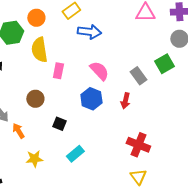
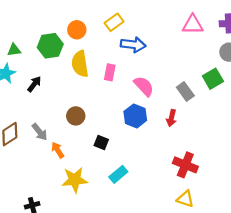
pink rectangle: (58, 71) -> (110, 72), moved
yellow star: (34, 159) -> (75, 180), size x1.4
yellow triangle: (138, 177) -> (185, 199), turned -36

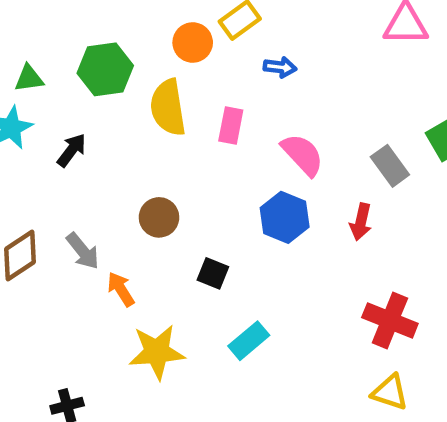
orange circle: (77, 30) -> (193, 43), moved
blue arrow: (133, 45) -> (280, 67), size x0.6

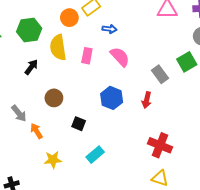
black arrow: (72, 150) -> (31, 67), moved
pink semicircle: (303, 155) -> (120, 57), moved
yellow star: (157, 352) -> (53, 160), size x0.7

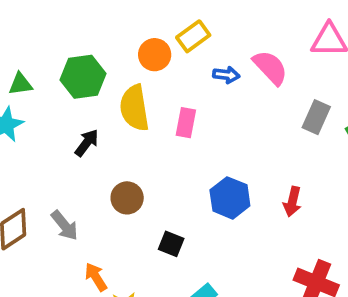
pink semicircle: (120, 57) -> (270, 68), moved
gray rectangle: (160, 74) -> (316, 117), moved, turned 60
orange arrow: (36, 131) -> (96, 277), moved

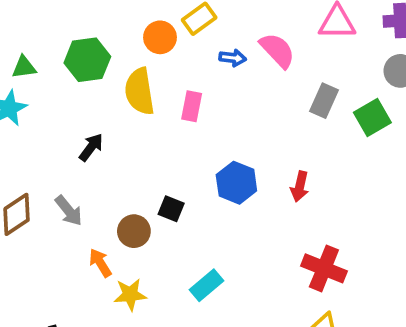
black arrow: (87, 143) -> (91, 147), moved
brown circle: (127, 198) -> (134, 231), moved
black square: (171, 244) -> (171, 209), moved

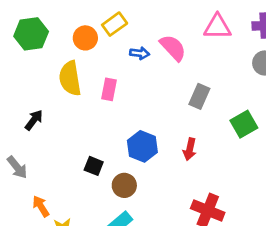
green hexagon: (87, 60) -> (31, 34), moved
gray rectangle: (324, 101) -> (199, 96), moved
green square: (372, 117) -> (244, 124), moved
brown circle: (134, 231) -> (124, 185), moved

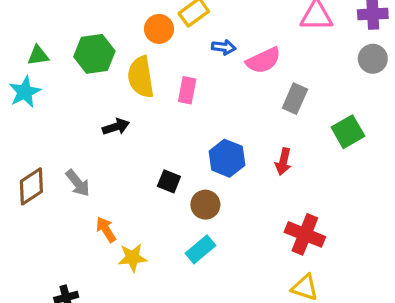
green hexagon: (31, 34) -> (94, 54), moved
pink semicircle: (173, 48) -> (263, 60), moved, turned 108
black arrow: (34, 120) -> (116, 127), moved, turned 35

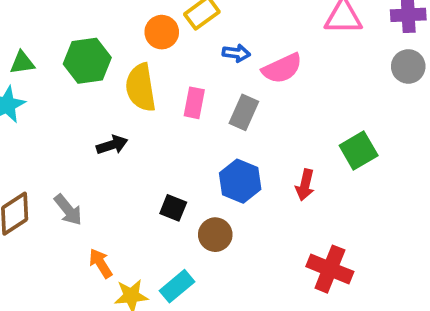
gray rectangle: (295, 99) -> (244, 112), moved
green square: (348, 132) -> (359, 151), moved
cyan rectangle: (200, 249) -> (177, 286), moved

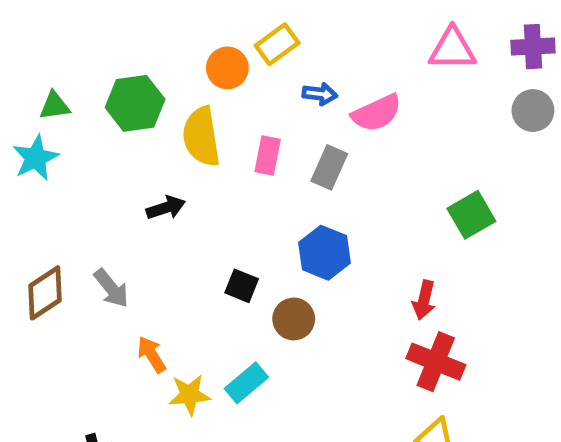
red arrow: (305, 185) -> (424, 300), moved

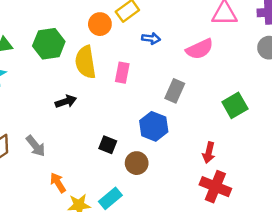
pink semicircle: (377, 113) -> (200, 49), moved
gray rectangle: (329, 167) -> (175, 91), moved

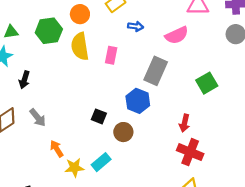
orange circle: (100, 24) -> (80, 14), moved
gray rectangle: (175, 91) -> (156, 71), size x1.4
black arrow: (66, 101) -> (24, 80), moved, turned 126

